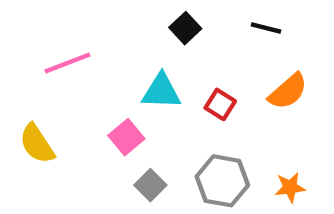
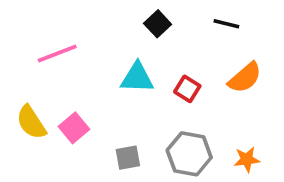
pink square: (126, 137) -> (74, 128), moved
gray square: (150, 185) -> (128, 158), turned 35

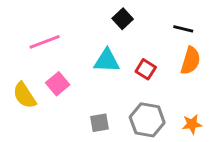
black line: (226, 24) -> (183, 29), moved
orange semicircle: (245, 78) -> (190, 61), turned -32
pink square: (74, 128) -> (58, 84), moved

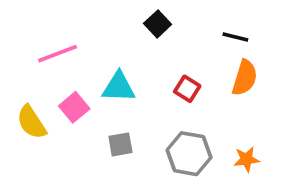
cyan triangle: (107, 61) -> (119, 87), moved
gray square: (99, 123) -> (120, 144), moved

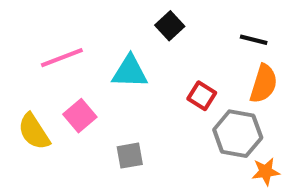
cyan triangle: (119, 87) -> (130, 72), moved
gray hexagon: (189, 154) -> (238, 134), moved

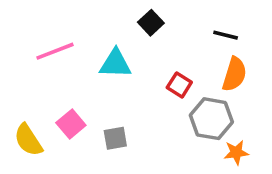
pink square: (80, 116) -> (71, 124), moved
yellow semicircle: (34, 132) -> (28, 140), moved

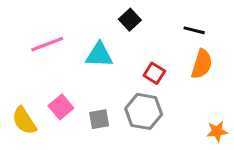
gray hexagon: (211, 119) -> (144, 111), moved
orange star: (236, 152) -> (217, 131), moved

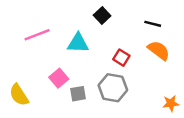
orange semicircle: (202, 64) -> (159, 50), turned -70
pink square: (61, 107) -> (59, 78), moved

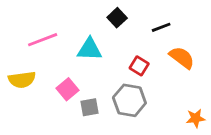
black line: (153, 24) -> (161, 27), moved, turned -35
yellow semicircle: (19, 95) -> (22, 80), moved, turned -65

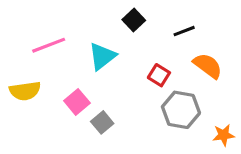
cyan triangle: (89, 49) -> (102, 56), turned -40
gray hexagon: (129, 100) -> (181, 110), moved
gray square: (89, 107) -> (102, 122), turned -30

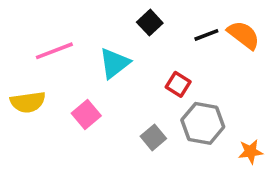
orange semicircle: (208, 66) -> (244, 35), moved
gray square: (102, 122) -> (153, 137), moved

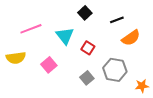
orange semicircle: (244, 35) -> (131, 38), moved, turned 108
cyan triangle: (114, 63) -> (65, 36), turned -30
red square: (178, 84) -> (88, 48), moved

